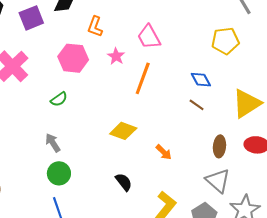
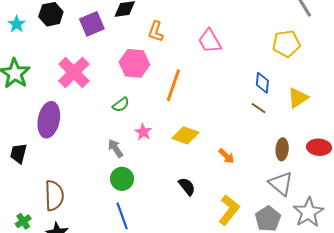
pink star: (116, 56) -> (143, 132), moved
orange line: (143, 78) -> (173, 85), moved
blue diamond: (201, 80) -> (262, 83), turned 35
yellow triangle: (247, 103) -> (298, 98), moved, size x0.7

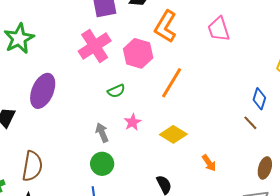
orange L-shape: (156, 31) -> (166, 27), size x1.5
pink trapezoid: (210, 41) -> (219, 29), moved
pink cross: (74, 72) -> (95, 46), moved

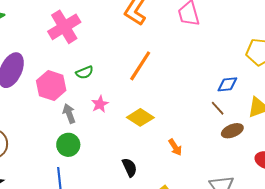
pink hexagon: (138, 53) -> (51, 85), moved
blue diamond: (259, 99) -> (227, 84), turned 65
brown ellipse: (265, 168) -> (232, 131), moved, turned 50

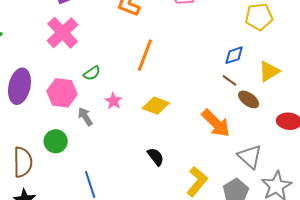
brown ellipse: (232, 131) -> (249, 99), turned 70
green circle: (68, 145) -> (56, 141), moved
orange arrow: (175, 147) -> (216, 123), moved, size x1.8

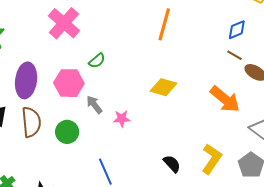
orange line: (145, 55) -> (164, 24), moved
pink star: (113, 101) -> (122, 119), moved, turned -30
black semicircle: (156, 157) -> (172, 164), moved
brown semicircle: (23, 162) -> (31, 122), moved

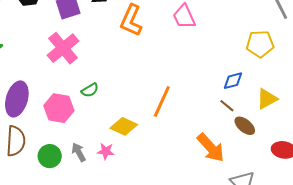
orange line: (164, 24) -> (162, 101), moved
yellow diamond: (164, 87) -> (124, 126), moved
gray arrow: (94, 105) -> (79, 152), moved

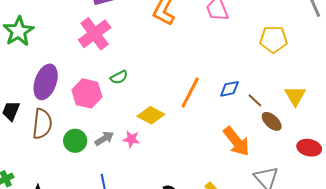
yellow pentagon: (260, 44) -> (274, 39), moved
blue diamond: (233, 81) -> (230, 89), moved
yellow triangle: (267, 99) -> (295, 96), turned -35
gray arrow: (79, 152) -> (104, 139), turned 84

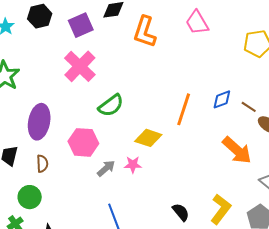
green semicircle: (119, 77) -> (111, 106), size x1.5
pink hexagon: (87, 93) -> (83, 142), moved
brown semicircle: (42, 124) -> (42, 164), size x0.6
green circle: (75, 141) -> (30, 197), moved

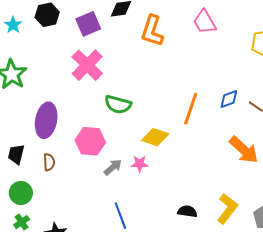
green semicircle: (111, 106) -> (118, 104), turned 52
green circle: (30, 197) -> (21, 193), moved
black semicircle: (181, 212) -> (187, 211), turned -42

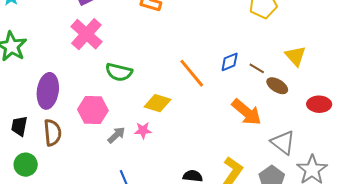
orange line: (191, 109) -> (192, 73), turned -56
brown semicircle: (49, 162) -> (53, 133), size x1.5

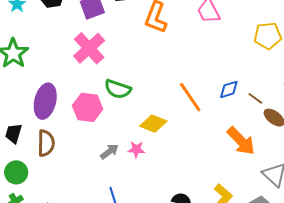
pink hexagon: (93, 110) -> (88, 107), moved

